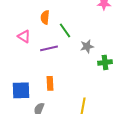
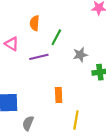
green line: (65, 30) -> (56, 37), turned 63
orange rectangle: (50, 83) -> (59, 95), moved

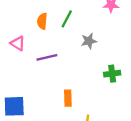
green line: (56, 37) -> (67, 19), moved
gray star: (80, 55) -> (89, 41), moved

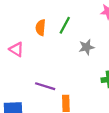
purple line: (47, 57) -> (45, 86), moved, turned 30

